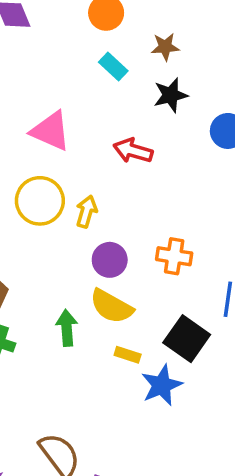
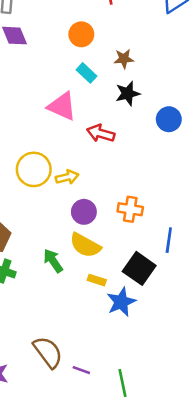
pink triangle: (51, 131) -> (62, 106), moved
yellow arrow: (86, 212) -> (67, 177), turned 60
green arrow: (67, 328) -> (53, 261), turned -30

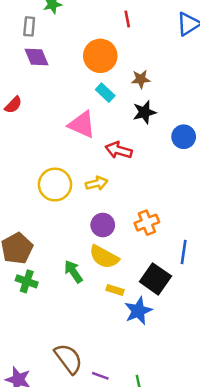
orange circle: (81, 34) -> (100, 56), size x1.4
yellow arrow: (67, 177) -> (97, 183), moved
orange cross: (130, 209) -> (147, 223), turned -30

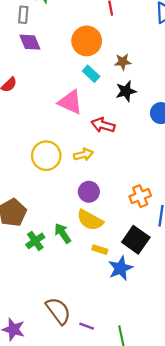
orange cross: (147, 223) -> (140, 196), moved
green cross: (27, 281) -> (35, 241), moved, turned 36

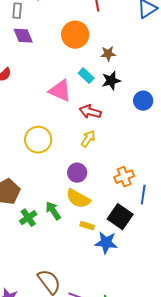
cyan rectangle: (91, 74) -> (86, 76), moved
yellow arrow: (83, 155) -> (88, 139), moved, turned -42
blue star: (121, 268) -> (106, 243), turned 30

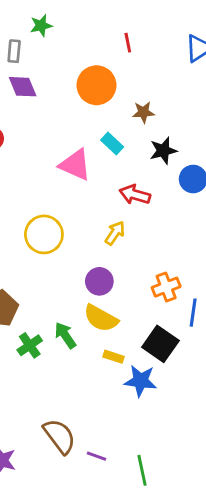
black star: (111, 81) -> (163, 151), moved
red arrow: (90, 112) -> (135, 195), moved

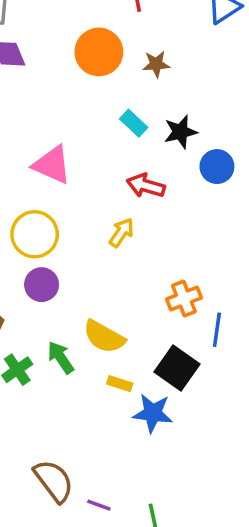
brown star: (143, 112) -> (156, 64), moved
cyan rectangle: (112, 144) -> (134, 123), moved
pink triangle: (75, 165) -> (52, 165), moved
purple circle: (99, 281) -> (42, 285), moved

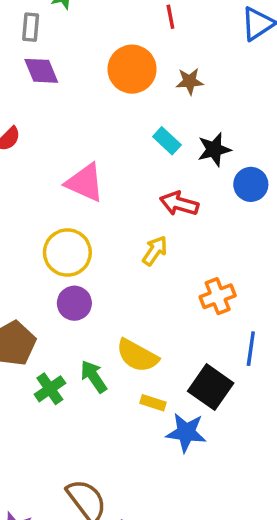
orange cross: (184, 299) -> (218, 296), moved

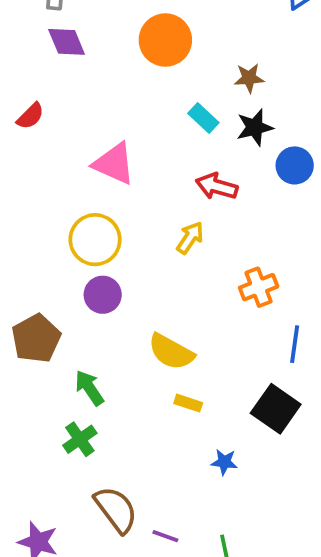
brown star: (190, 81) -> (249, 78), moved
green arrow: (94, 377) -> (89, 388), moved
black square: (211, 387) -> (276, 409), moved
green cross: (50, 389) -> (80, 439), moved
blue star: (186, 432) -> (224, 462), moved, size x0.6

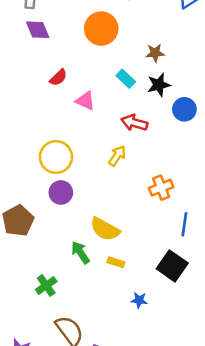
red semicircle: (30, 116) -> (58, 77), moved
pink triangle: (114, 164) -> (85, 101), moved, size x0.7
green arrow: (89, 388) -> (80, 252), moved

